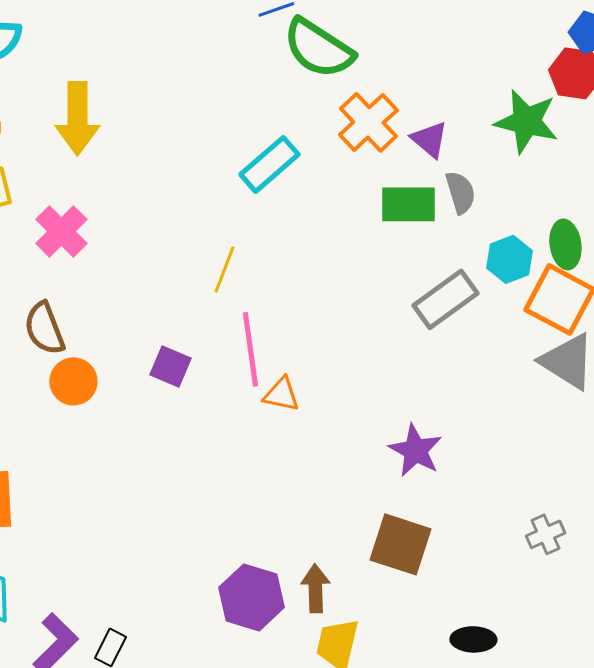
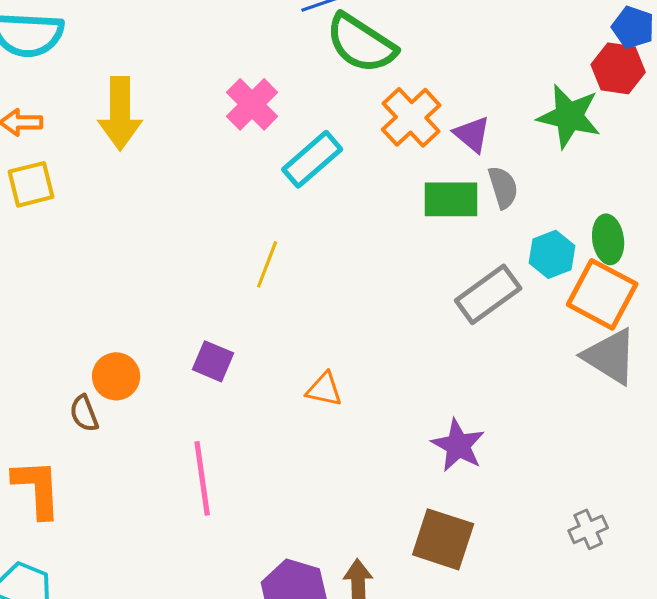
pink cross: (61, 231) -> (252, 104), moved
brown semicircle: (44, 328) -> (84, 413), moved, size x0.7
pink line: (250, 349) -> (202, 478), moved

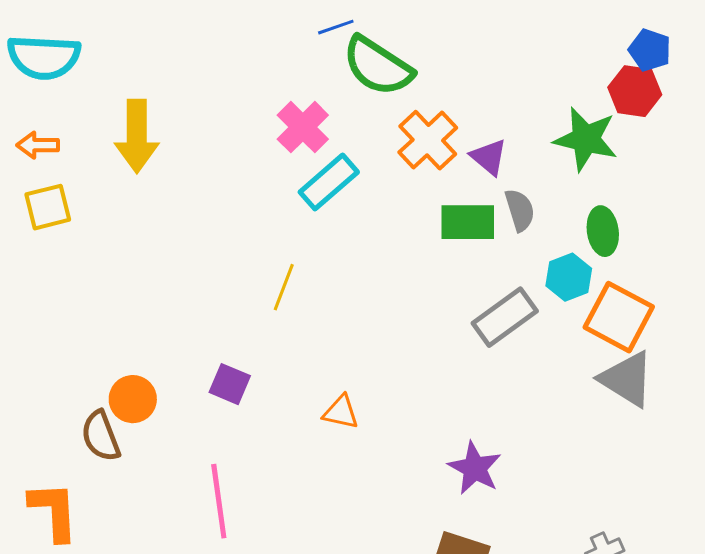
pink cross: (252, 104) -> (303, 127), moved
green ellipse: (608, 239) -> (603, 231), moved
brown semicircle: (84, 413) -> (101, 436), size x1.4

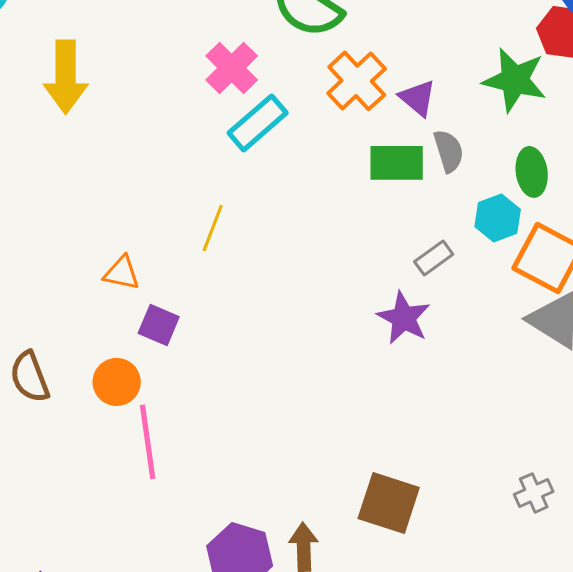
gray rectangle: (505, 317) -> (434, 258), size x0.6
orange circle: (133, 399) -> (117, 382), moved
orange triangle: (341, 412) -> (122, 273), moved
purple star: (475, 468) -> (404, 318), moved

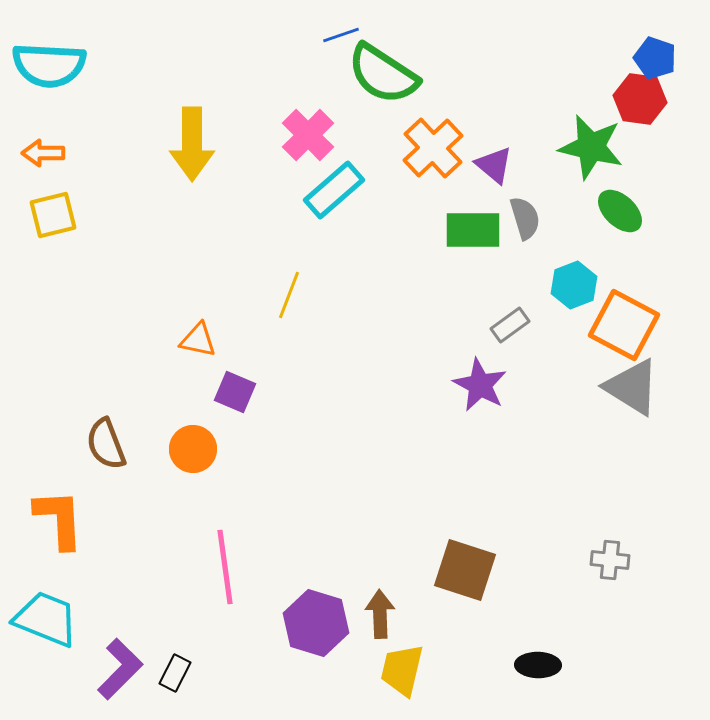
yellow arrow: (66, 77) -> (192, 144), moved
green ellipse: (532, 172) -> (620, 211), moved, turned -39
pink line: (148, 442) -> (225, 567), moved
gray cross: (534, 493) -> (610, 560), turned 30

